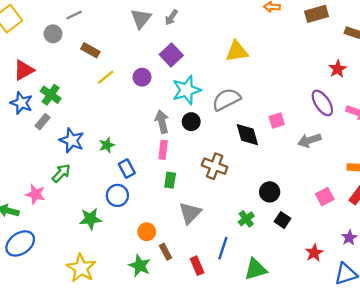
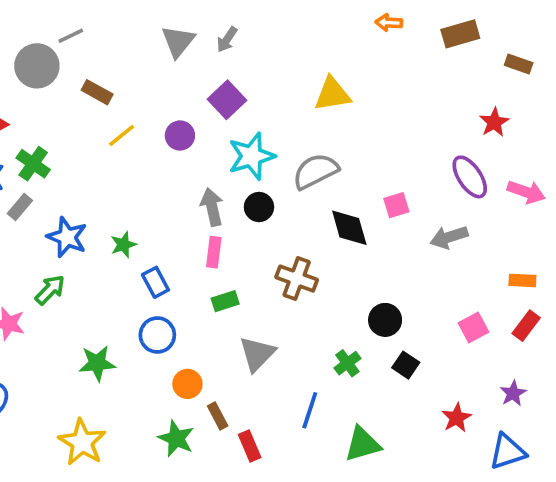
gray circle: (53, 34) -> (37, 66), size x1.5
green rectangle: (170, 180) -> (225, 301), turned 63
blue circle: (117, 195) -> (157, 335), moved
red rectangle: (197, 266) -> (250, 446), moved

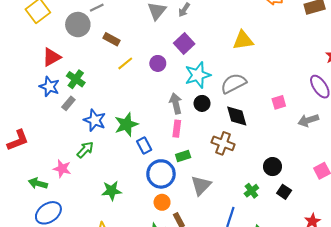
black diamond: (349, 228) -> (237, 116), moved
green star: (123, 245) -> (126, 124), size x1.6
blue circle: (157, 335) -> (161, 174), moved, size x1.4

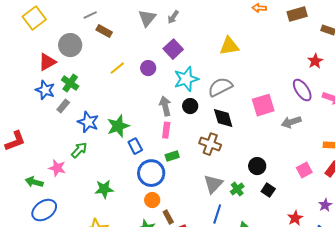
gray circle: (78, 25) -> (70, 45), moved
brown rectangle: (112, 39) -> (104, 31), moved
pink square: (279, 102) -> (263, 105), size x1.6
gray triangle: (201, 185) -> (213, 184), moved

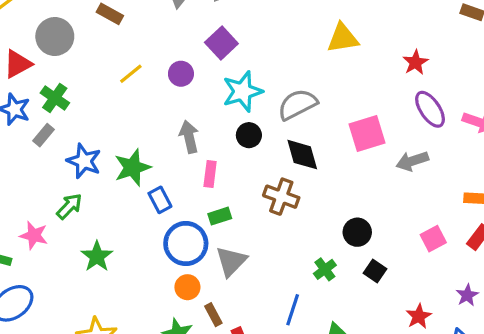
yellow triangle: (229, 46) -> (343, 38), moved
red star: (315, 61) -> (415, 62), moved
gray arrow: (165, 106) -> (189, 137), moved
gray triangle: (213, 184) -> (231, 261), moved
green star: (104, 189) -> (97, 256), moved, turned -30

